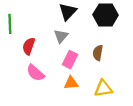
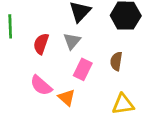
red semicircle: (29, 46) -> (41, 44), moved
orange triangle: (71, 83) -> (67, 97), moved, turned 48

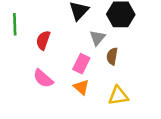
gray triangle: (72, 41) -> (97, 38), moved
orange triangle: (67, 97) -> (81, 87), moved

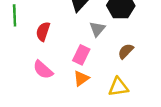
brown semicircle: (112, 56) -> (126, 51), moved, turned 35
orange triangle: (81, 87) -> (81, 78), turned 42

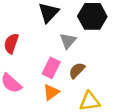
brown semicircle: (126, 51) -> (77, 70), moved

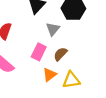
orange triangle: (51, 92) -> (50, 75), moved

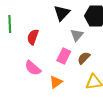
orange triangle: (50, 75) -> (56, 82), moved

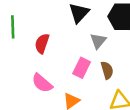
brown semicircle: (84, 58) -> (107, 70), turned 120

